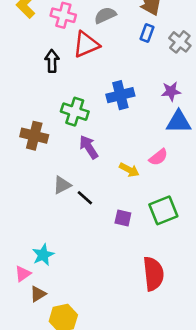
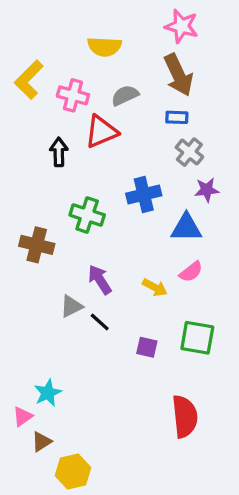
blue rectangle: (147, 33) -> (177, 117), turned 72
gray cross: (180, 42) -> (189, 152), moved
blue triangle: (179, 122) -> (186, 228), moved
purple arrow: (89, 147) -> (100, 280), moved
green square: (163, 210) -> (197, 338), turned 32

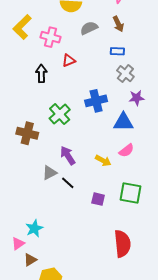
brown arrow: (178, 75) -> (118, 24), size x0.6
gray semicircle: (125, 95) -> (89, 28), moved
red triangle: (101, 132) -> (69, 60), size x0.6
green cross: (87, 215) -> (60, 114), turned 30

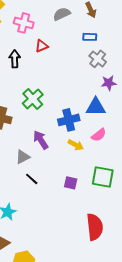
blue cross: (96, 101) -> (69, 120), moved
black line: (68, 183) -> (32, 179), moved

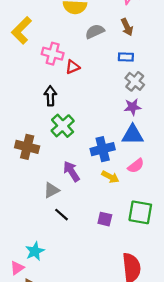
pink cross: (24, 23) -> (53, 54), moved
black arrow: (15, 59) -> (50, 96), moved
purple star: (109, 83) -> (133, 107), moved

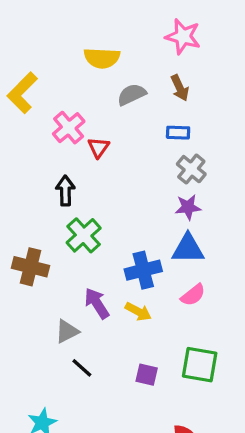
pink cross: (53, 54) -> (69, 128), turned 35
red triangle: (73, 67) -> (99, 148), turned -32
yellow arrow: (110, 177) -> (138, 312), moved

